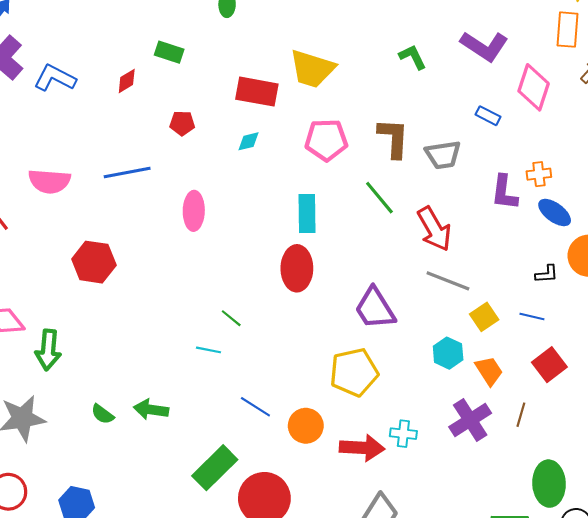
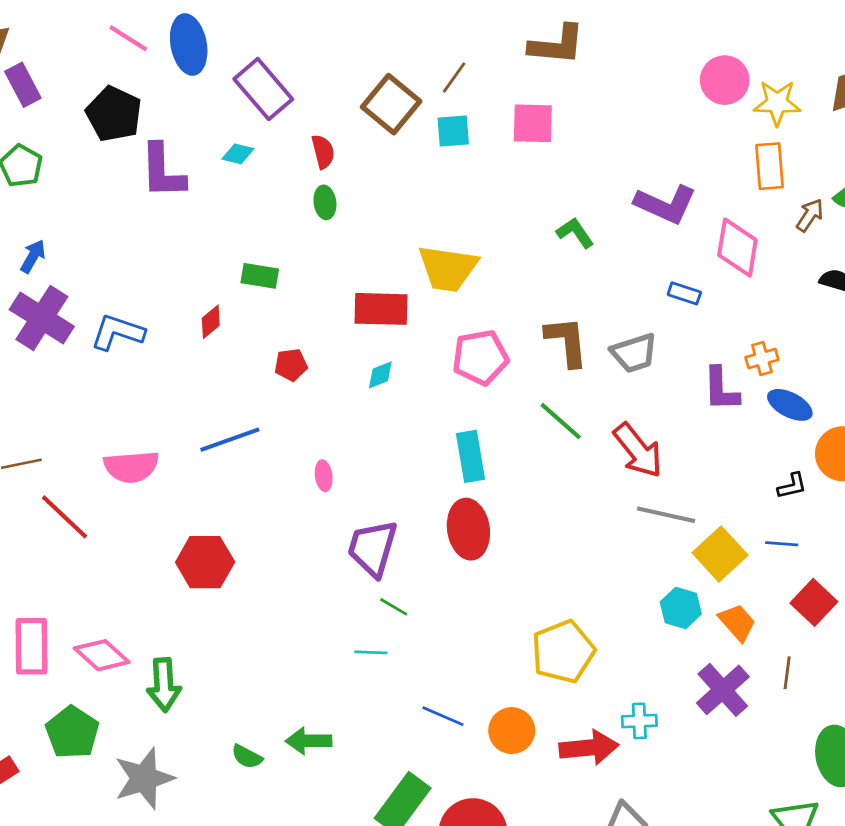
pink ellipse: (194, 211) -> (324, 476), size x0.6
purple trapezoid: (375, 308) -> (372, 548), moved, turned 57
yellow square: (484, 317) -> (720, 554), size x1.4

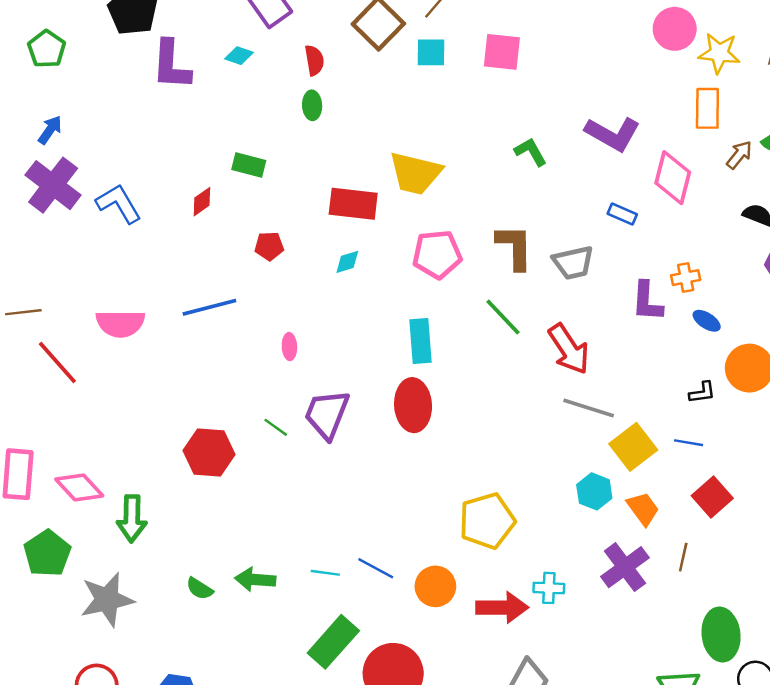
blue L-shape: (118, 332) -> (119, 204), turned 36
blue ellipse: (790, 405) -> (707, 321), size x0.7
red hexagon: (205, 562) -> (209, 453), moved
green line: (394, 607) -> (276, 427), moved
cyan line: (371, 652) -> (325, 573), moved

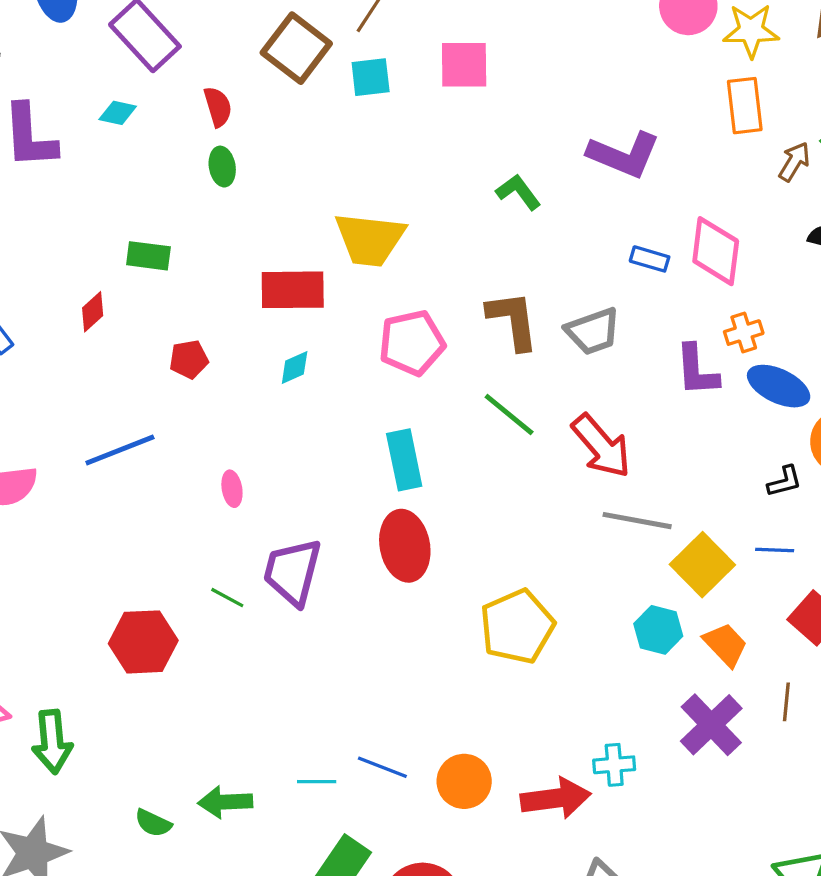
pink diamond: (673, 178) -> (716, 251), moved
blue ellipse: (707, 321) -> (779, 386), size x1.6
yellow pentagon: (487, 521) -> (517, 627), moved

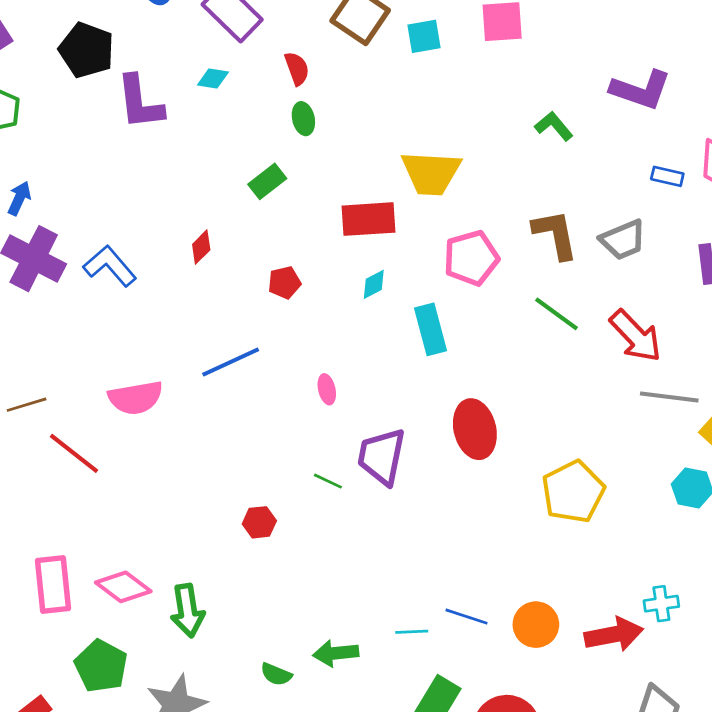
green rectangle: (148, 256) -> (267, 181), moved, turned -42
cyan rectangle: (404, 460) -> (430, 329), moved
red hexagon: (143, 642) -> (259, 522), size x0.6

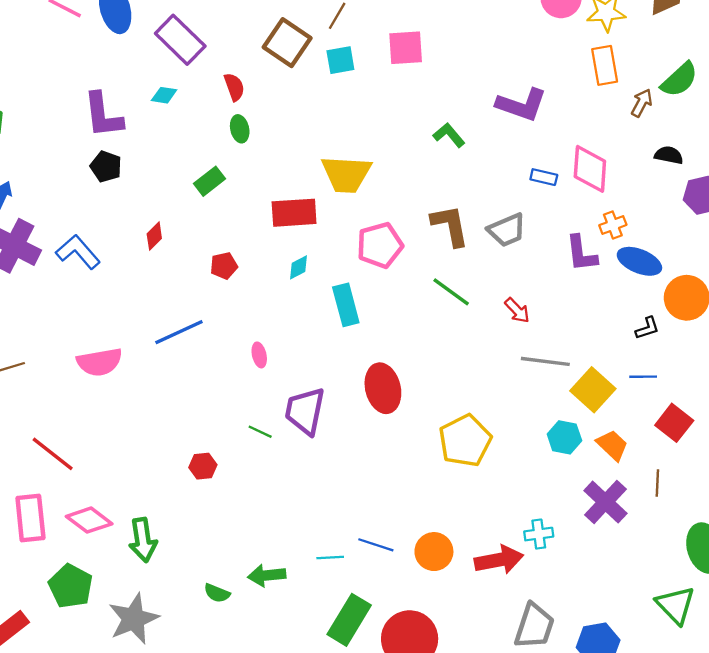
black pentagon: (87, 50) -> (106, 166), moved, size x0.7
red arrow: (636, 336) -> (517, 310), size x0.6
red line: (74, 453) -> (53, 454), moved

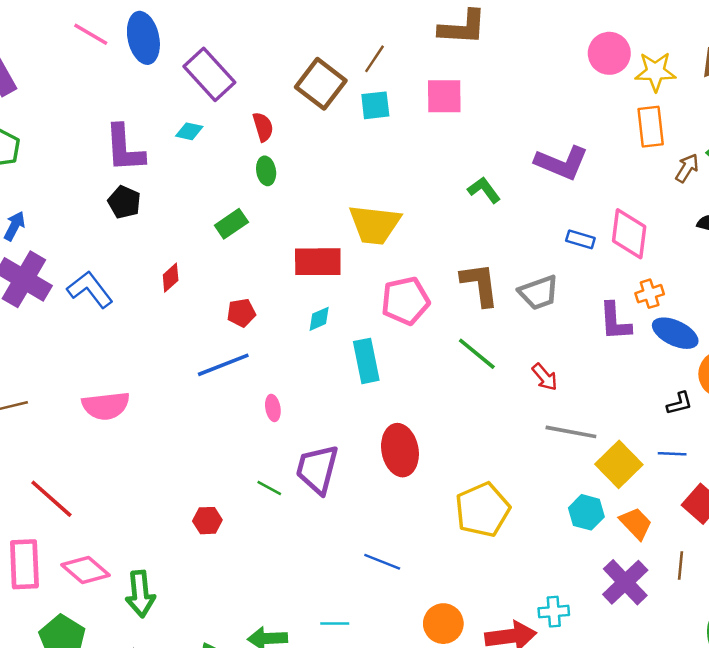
blue line: (179, 332) -> (223, 365), moved
blue line: (376, 545) -> (382, 562), moved

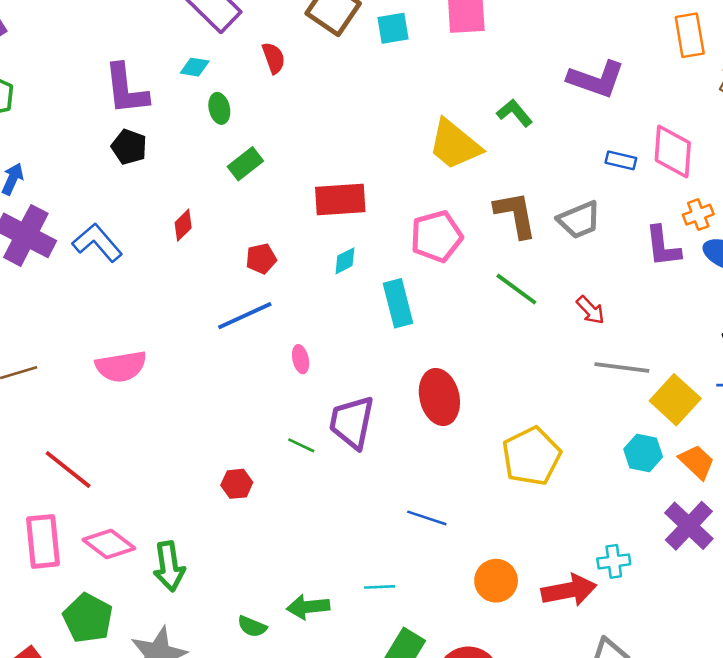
green ellipse: (266, 171) -> (219, 108), moved
yellow trapezoid: (375, 225) -> (455, 145), moved, turned 36

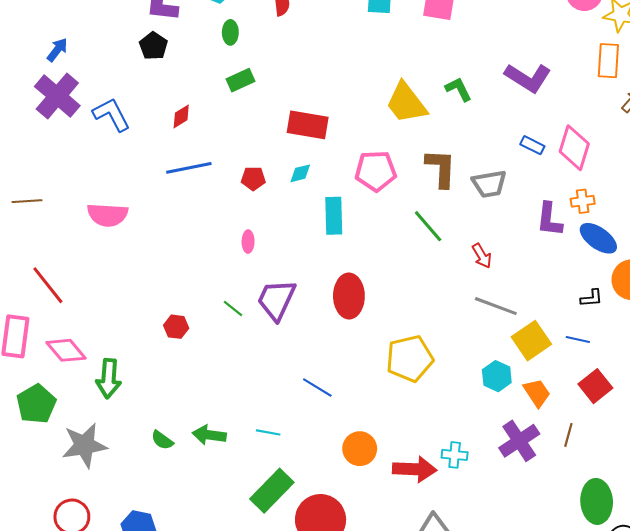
red pentagon: (261, 259) -> (253, 178), moved
blue line: (245, 316) -> (189, 168), moved

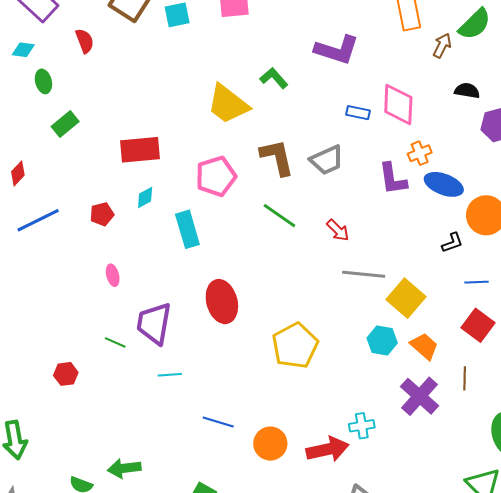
blue line: (578, 339) -> (476, 282), moved
blue line: (317, 388) -> (218, 422), moved
cyan line: (268, 432) -> (170, 375), moved

